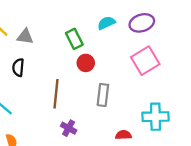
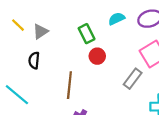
gray triangle: (25, 37) -> (40, 31), turned -42
gray rectangle: (103, 95) -> (133, 79), moved, turned 30

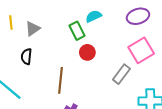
cyan semicircle: (117, 19) -> (94, 16), moved
yellow line: (18, 25) -> (11, 22), turned 40

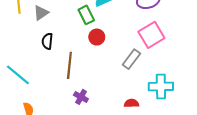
black semicircle: (26, 57) -> (47, 41), moved

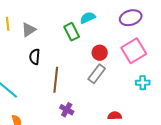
red circle: (97, 37) -> (100, 53), moved
gray rectangle: (131, 59) -> (97, 74), moved
cyan cross: (161, 86) -> (143, 83), moved, size x0.6

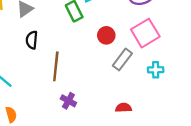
gray rectangle: (97, 74) -> (122, 59), moved

